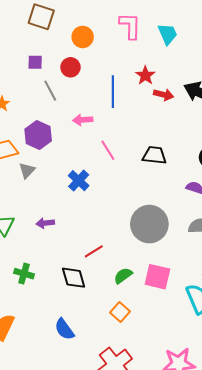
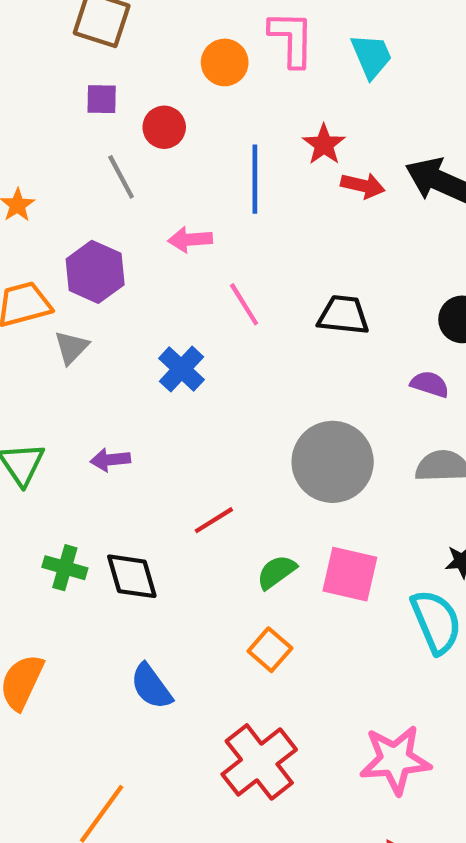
orange circle: (83, 37) -> (225, 62), moved
purple square: (35, 62) -> (102, 99), moved
black diamond: (74, 278) -> (132, 576), moved

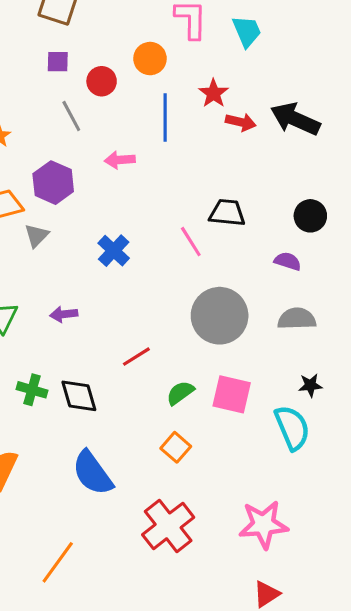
orange circle: (225, 62) -> (150, 59), moved
pink line: (244, 304) -> (191, 242), moved
blue semicircle: (151, 686) -> (93, 473), size x1.4

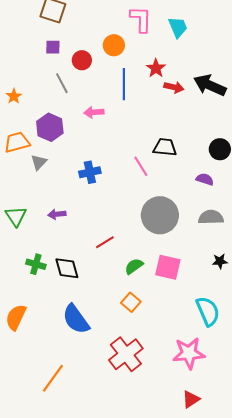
blue cross: (114, 251) -> (90, 172), turned 35
cyan semicircle: (292, 428) -> (208, 311), moved

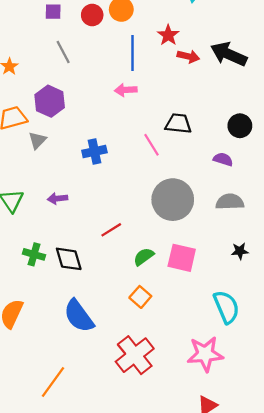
red circle: (82, 60) -> (92, 15), moved
pink arrow: (94, 112) -> (126, 90), moved

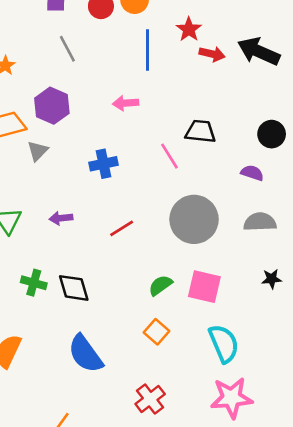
pink arrow: (126, 90) -> (126, 103), moved
red line: (111, 230) -> (122, 228), moved
cyan semicircle: (226, 307) -> (224, 343), moved
red cross: (135, 355) -> (150, 399), size x0.7

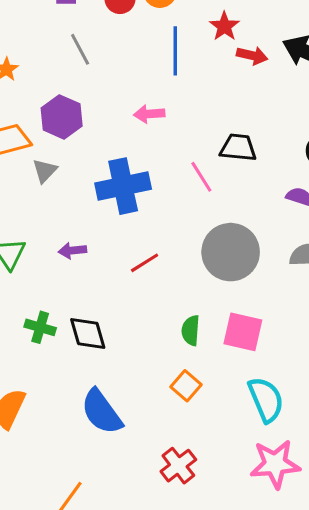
blue cross: (104, 164) -> (123, 186), size x1.6
green semicircle: (160, 285) -> (191, 330), turned -50

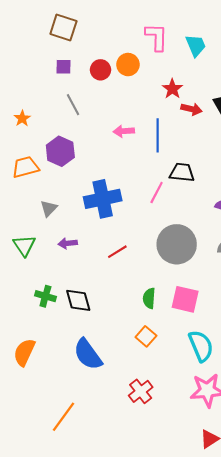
blue line: (175, 51) -> (158, 135), moved
pink arrow: (149, 114) -> (124, 131), moved
gray triangle: (45, 171) -> (49, 208), moved
pink line: (201, 177) -> (157, 193), turned 60

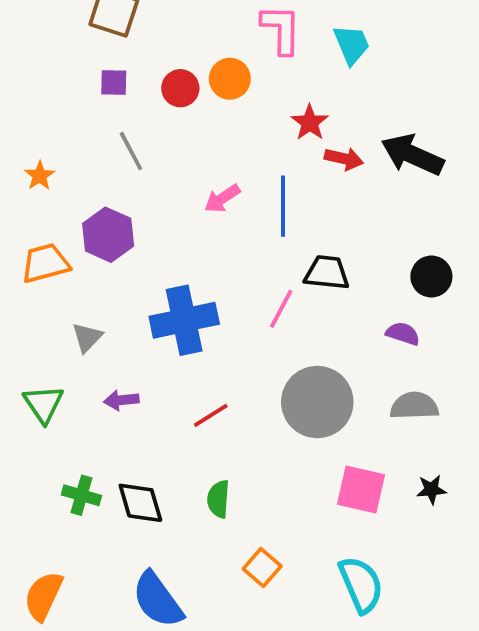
pink arrow: (124, 131) -> (222, 199), turned -30
green semicircle: (149, 298) -> (218, 499), moved
pink square: (185, 299) -> (361, 490), moved

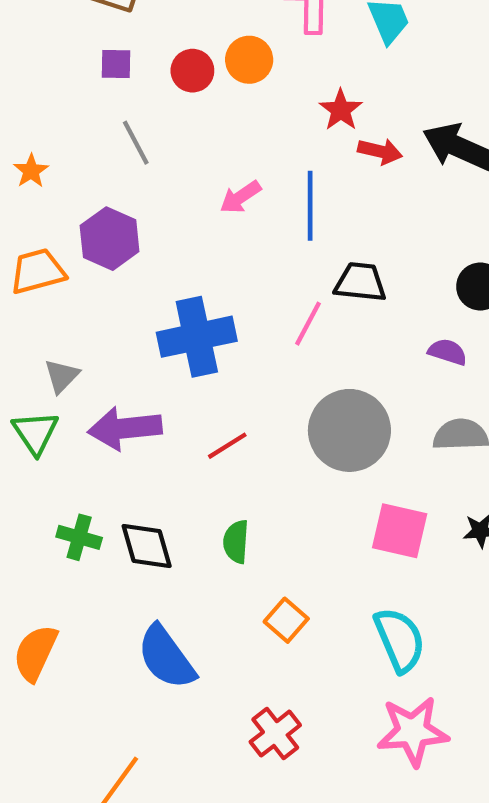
gray triangle: (87, 337) -> (62, 376), moved
purple arrow: (121, 400) -> (125, 428), size x1.8

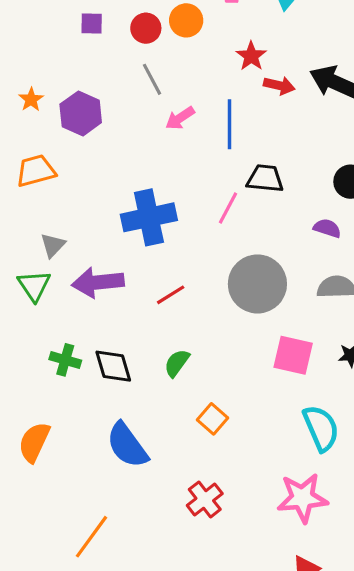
gray line: (136, 143) -> (152, 79), moved
purple hexagon: (110, 239) -> (81, 113), moved
green semicircle: (236, 542) -> (177, 363), turned 32
cyan semicircle: (400, 640) -> (321, 428), moved

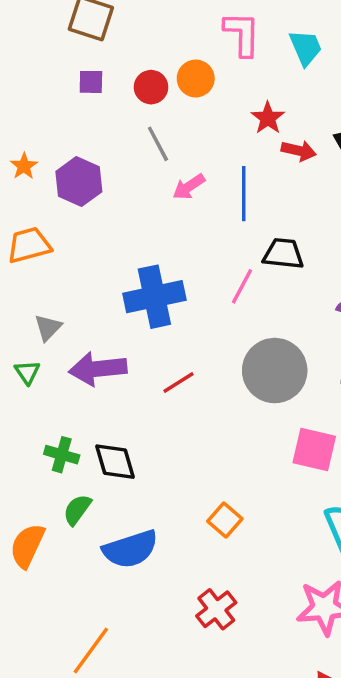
green triangle: (34, 286) -> (27, 372), size x0.7
green semicircle: (177, 363) -> (77, 510), moved
blue semicircle: (127, 445) -> (130, 549), turned -72

